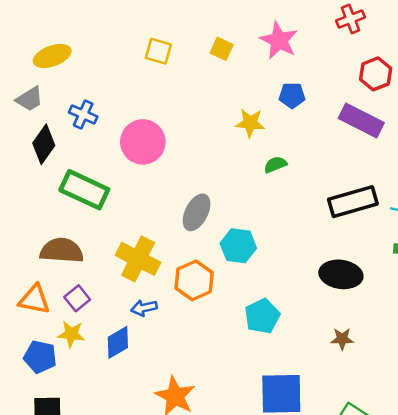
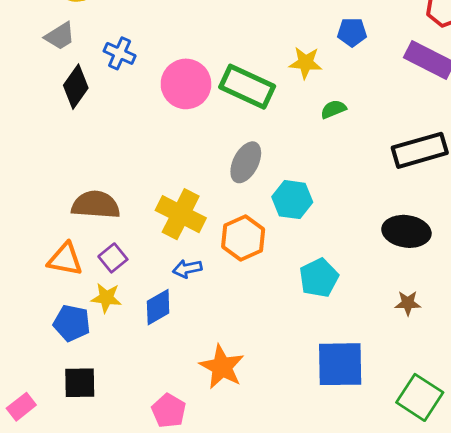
green rectangle: (84, 190) -> (247, 87), moved

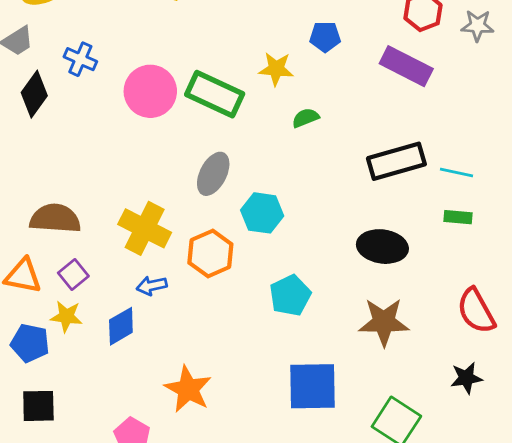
brown star: (408, 303) -> (384, 322), size x1.8

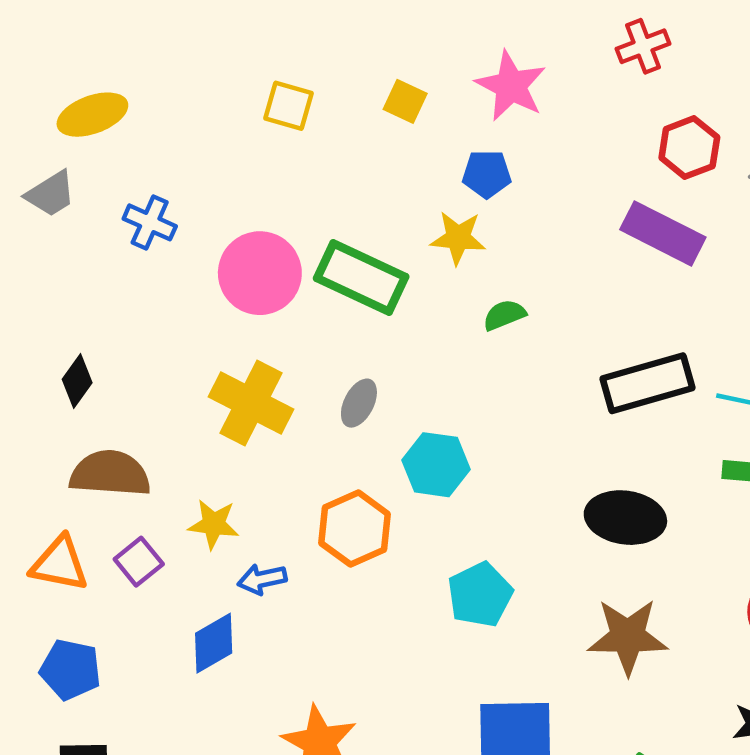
blue pentagon: (325, 37) -> (487, 174), moved
black diamond: (34, 94) -> (77, 381), moved, size x0.7
gray ellipse: (213, 174) -> (359, 403), size x0.7
yellow cross: (145, 228) -> (251, 403), moved
yellow star: (66, 316) -> (214, 524), moved

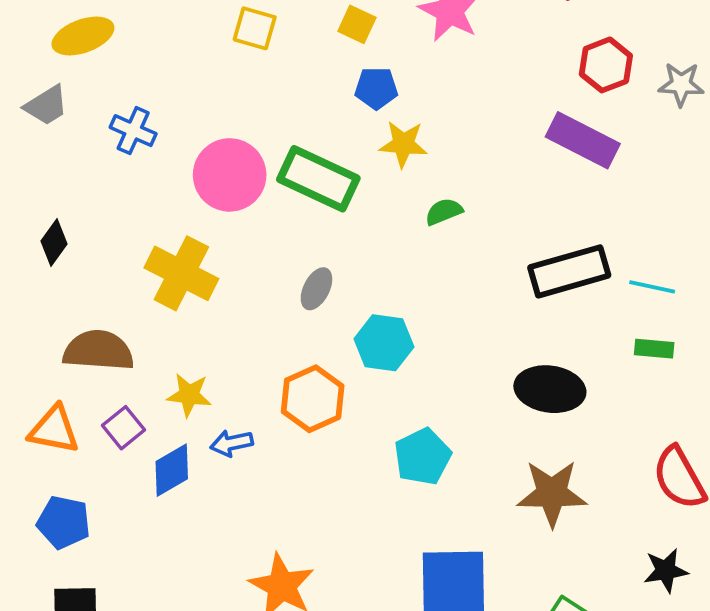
blue pentagon: (487, 174) -> (376, 88), moved
black diamond: (77, 381) -> (54, 242), moved
yellow cross: (251, 403) -> (181, 273), moved
blue diamond: (214, 643) -> (172, 470), moved

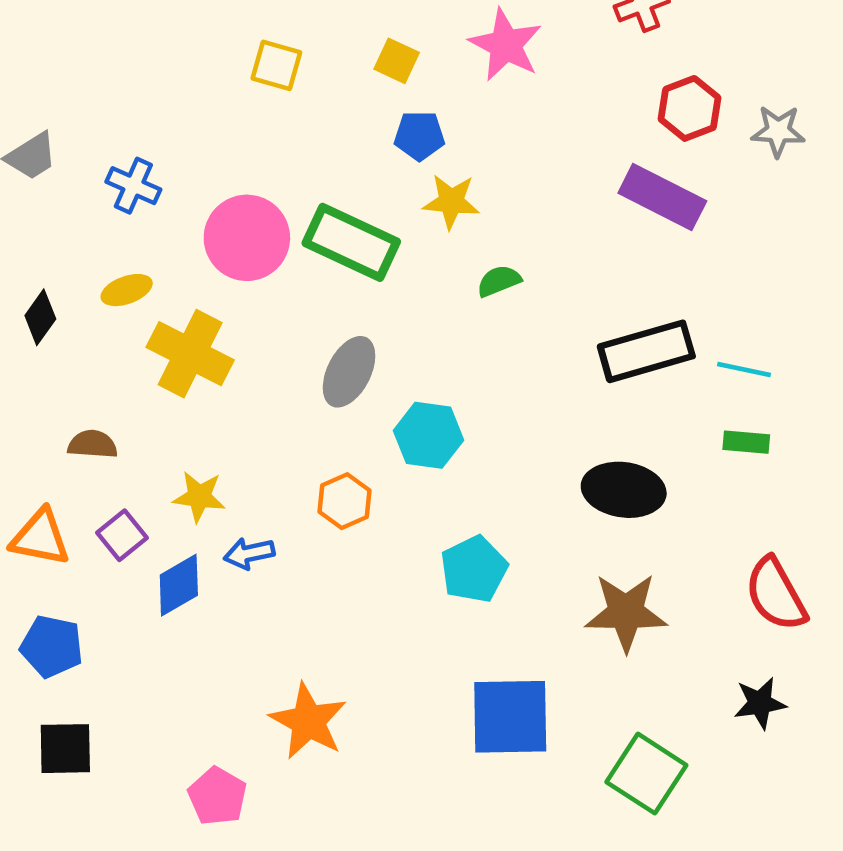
yellow ellipse: (83, 36) -> (127, 290), moved, size x0.7
gray ellipse: (316, 289) -> (349, 372), size x1.4
brown semicircle: (98, 351) -> (93, 444), size x0.6
orange hexagon: (313, 399) -> (344, 501), size x0.7

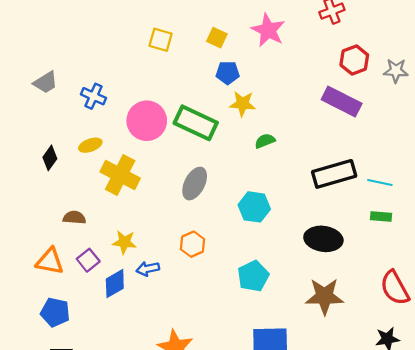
cyan hexagon: (428, 435) -> (254, 207), moved

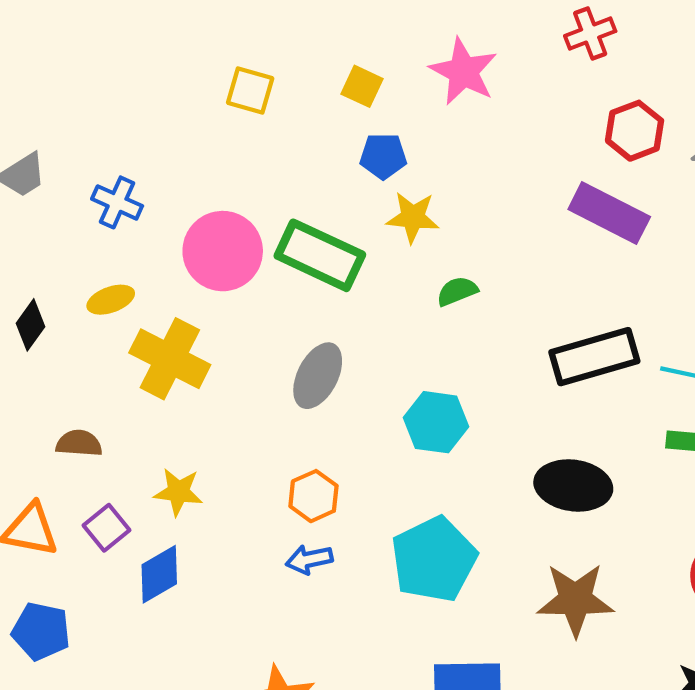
blue arrow: (148, 269) -> (309, 559), moved
cyan pentagon: (253, 276) -> (434, 559), size x1.4

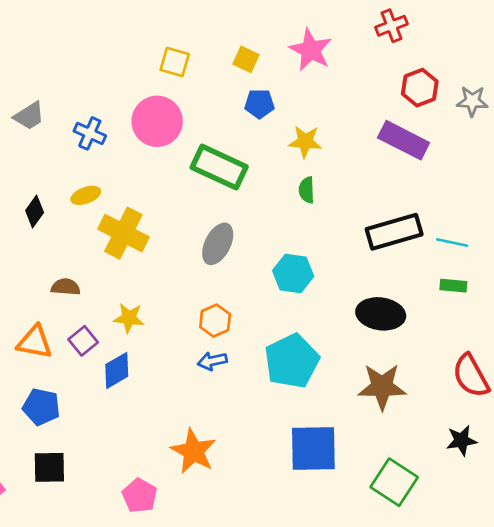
yellow star: (413, 217) -> (305, 142), moved
pink circle: (223, 251) -> (157, 121), moved
green semicircle: (457, 291) -> (307, 190), turned -70

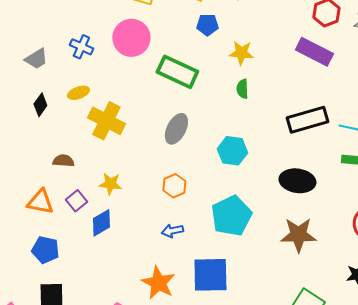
gray trapezoid: (29, 116) -> (36, 59), moved
blue arrow: (212, 361) -> (172, 231), moved
blue square: (313, 449) -> (210, 275), moved

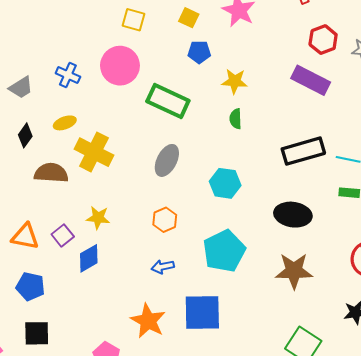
brown semicircle: (63, 161) -> (51, 173), moved, size x1.5

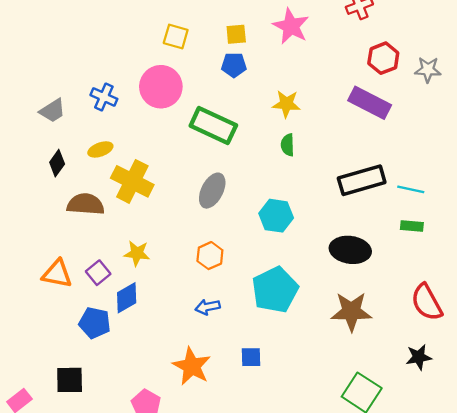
yellow square: (189, 18) -> (236, 34), turned -30
blue pentagon: (199, 52) -> (234, 65), moved
blue pentagon: (30, 286) -> (95, 323), moved
blue square: (202, 313) -> (251, 357), size x0.5

